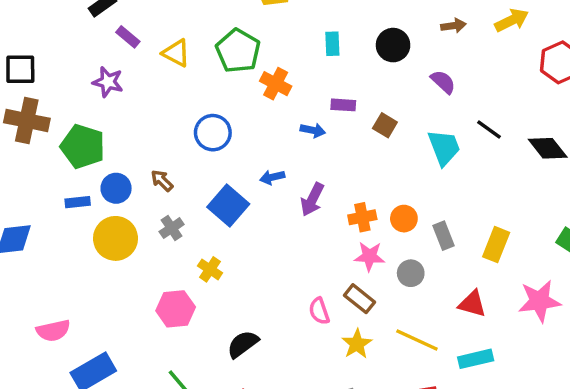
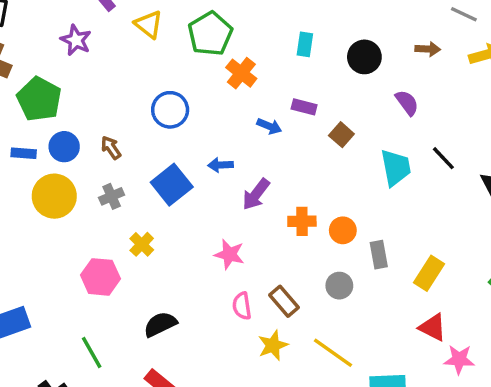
pink star: (369, 256) -> (229, 254), moved
pink star: (539, 301) -> (459, 359), moved, size x0.7
red triangle: (472, 304) -> (433, 327), moved

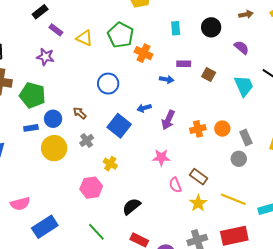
gray circle: (339, 286) -> (239, 159), moved

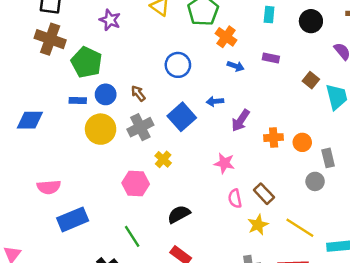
brown square: (209, 75) -> (311, 80), moved
blue arrow: (167, 79) -> (236, 66), moved
gray cross: (87, 140) -> (140, 127), size x1.5

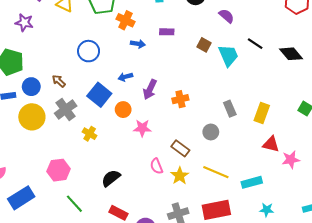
orange circle: (302, 142) -> (123, 110), moved
gray circle: (315, 181) -> (211, 132), moved
pink hexagon: (136, 184) -> (59, 170), moved
pink semicircle: (235, 199) -> (156, 166), moved

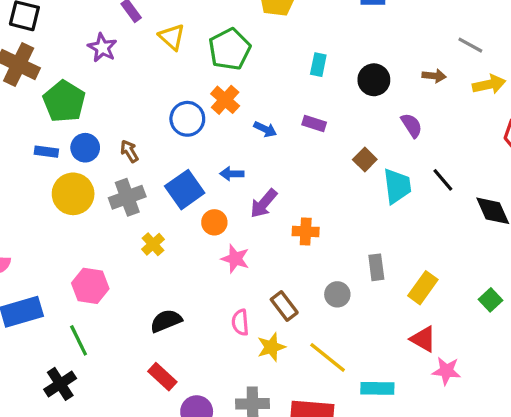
orange cross: (125, 20) -> (225, 100), moved
green line: (74, 204) -> (79, 340), moved

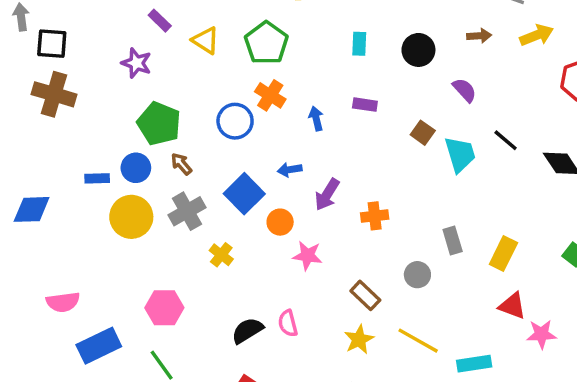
green pentagon: (64, 101) -> (159, 124), moved
blue arrow: (265, 129) -> (316, 119), turned -120
pink semicircle: (240, 322) -> (288, 323), moved

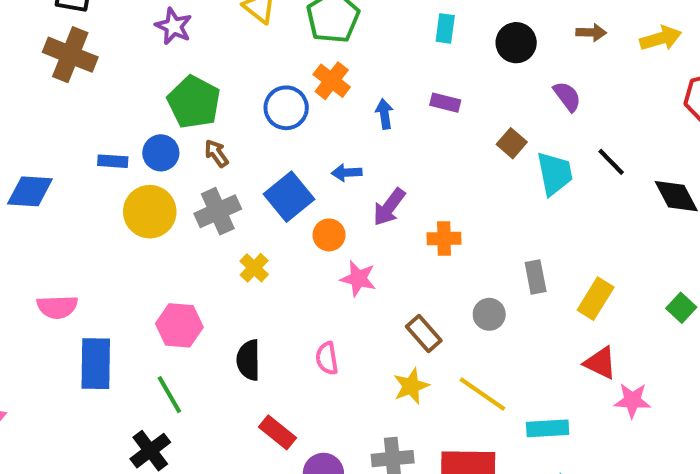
black semicircle: (247, 331) -> (248, 360), moved, turned -64
blue rectangle: (99, 346) -> (96, 364), turned -69

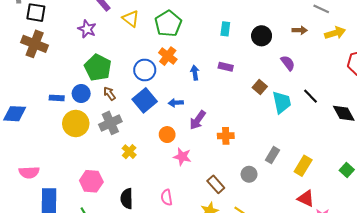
blue square: (289, 197) -> (145, 100), moved
gray rectangle: (536, 277) -> (272, 155), turned 42

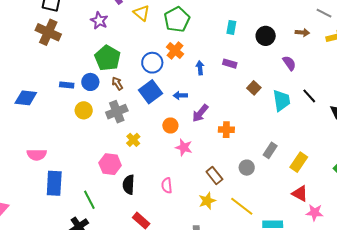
brown square: (260, 87) -> (254, 88), moved
yellow circle: (76, 123) -> (84, 110), size x0.7
pink hexagon: (91, 181) -> (110, 164), moved

